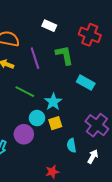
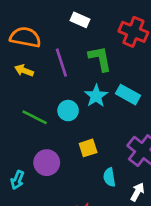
green line: (25, 92) -> (35, 117), moved
cyan star: (53, 102) -> (96, 96), moved
cyan circle: (37, 118) -> (68, 111), moved

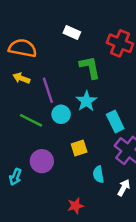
purple line: (61, 63) -> (48, 90), moved
cyan rectangle: (128, 95) -> (115, 121), moved, turned 35

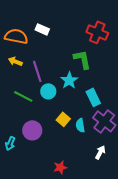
white rectangle: (72, 32) -> (42, 29), moved
green L-shape: (90, 67) -> (82, 59), moved
yellow square: (79, 148) -> (63, 119), turned -32
cyan semicircle: (98, 174) -> (80, 125), moved

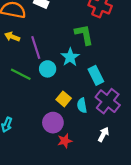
purple circle: (32, 130) -> (53, 123), moved
red star: (60, 167) -> (65, 141), moved

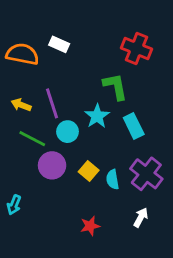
yellow arrow: (12, 37) -> (21, 105), moved
cyan rectangle: (96, 75) -> (134, 126), moved
purple circle: (53, 123) -> (52, 165), moved

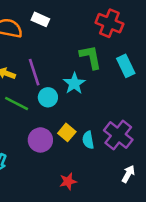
cyan rectangle: (134, 126) -> (126, 66), moved
purple circle: (52, 165) -> (40, 140), moved
white arrow: (141, 217) -> (128, 174), moved

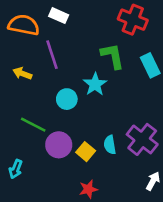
purple line: (34, 72) -> (52, 55), moved
green line: (17, 104) -> (33, 125), moved
yellow square: (67, 132) -> (86, 152), moved

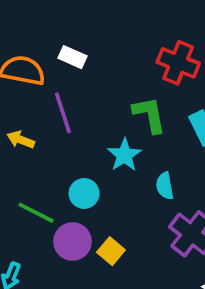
cyan circle: (67, 99) -> (84, 193), moved
cyan semicircle: (110, 145) -> (165, 186), moved

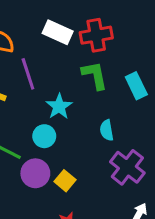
white rectangle: (72, 57) -> (58, 32), moved, size x1.4
red cross: (178, 63) -> (96, 35), moved, turned -32
cyan star: (124, 155) -> (59, 106), moved

